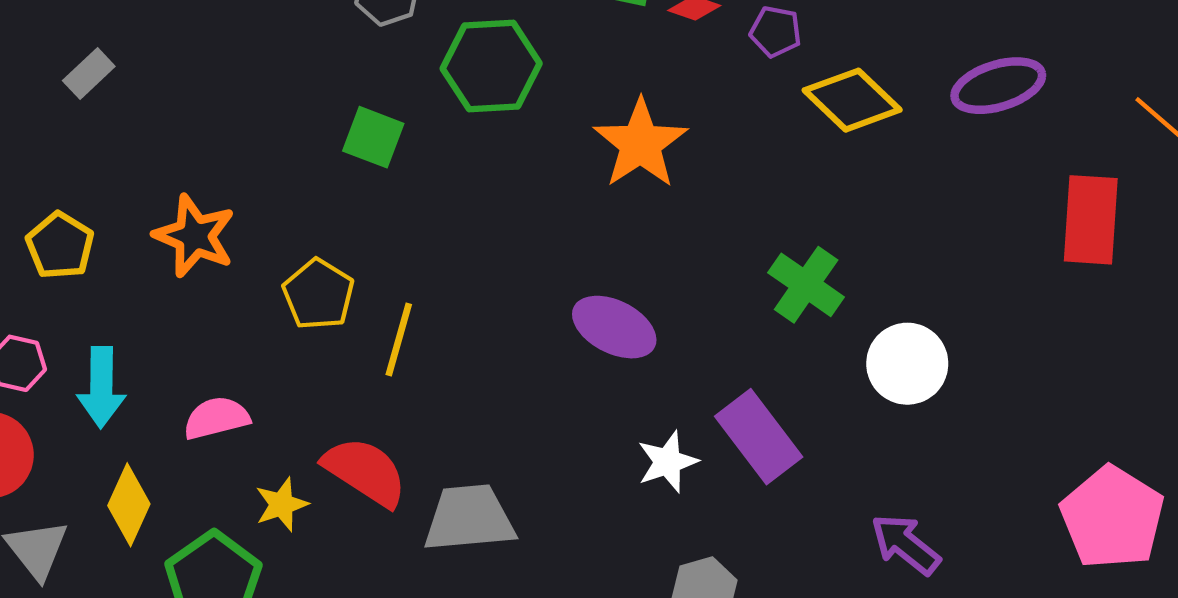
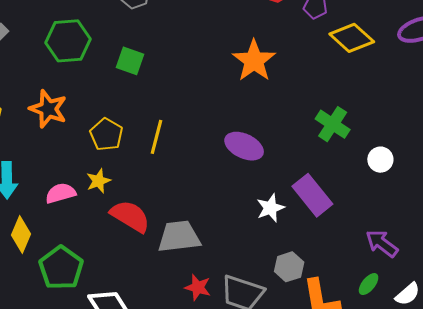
green hexagon: (491, 66) -> (68, 41), moved
yellow line: (399, 339) -> (157, 137), moved
white circle: (907, 364) -> (380, 160), size x0.7
yellow star: (282, 504) -> (98, 181), moved

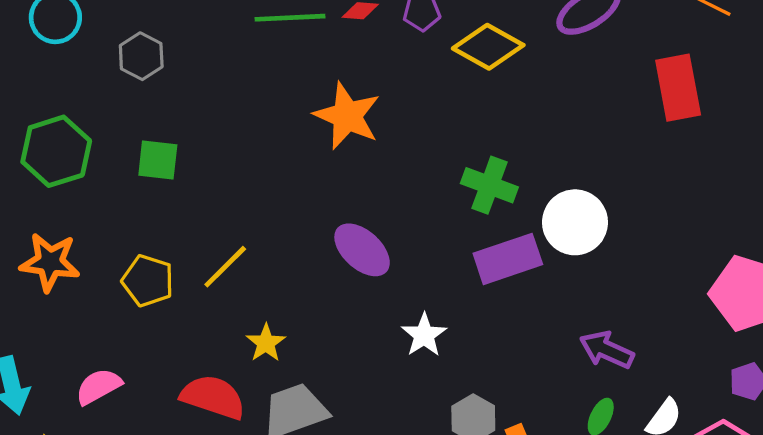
yellow line: (157, 137) -> (225, 267), turned 44
purple ellipse: (244, 146) -> (362, 250), turned 30
white circle: (380, 160) -> (575, 222), size x1.6
yellow star: (98, 181) -> (266, 343), moved
purple rectangle: (312, 195) -> (508, 259), moved, turned -57

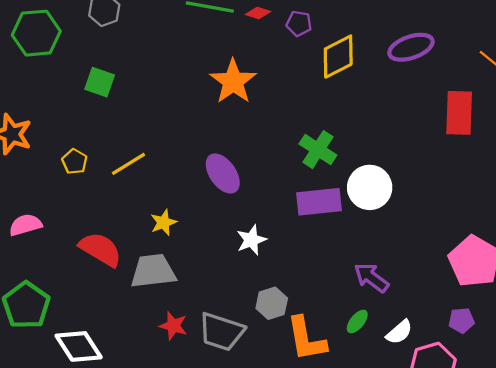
yellow diamond: (488, 47) -> (338, 57), turned -69
green hexagon: (56, 151) -> (36, 33), moved
yellow pentagon: (148, 281) -> (75, 162), size x0.7
yellow star: (266, 343) -> (163, 223), moved

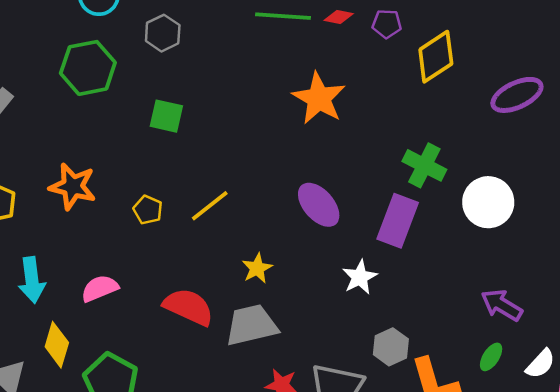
purple ellipse: (411, 47) -> (517, 95), moved
purple rectangle: (319, 202) -> (398, 221), moved, turned -57

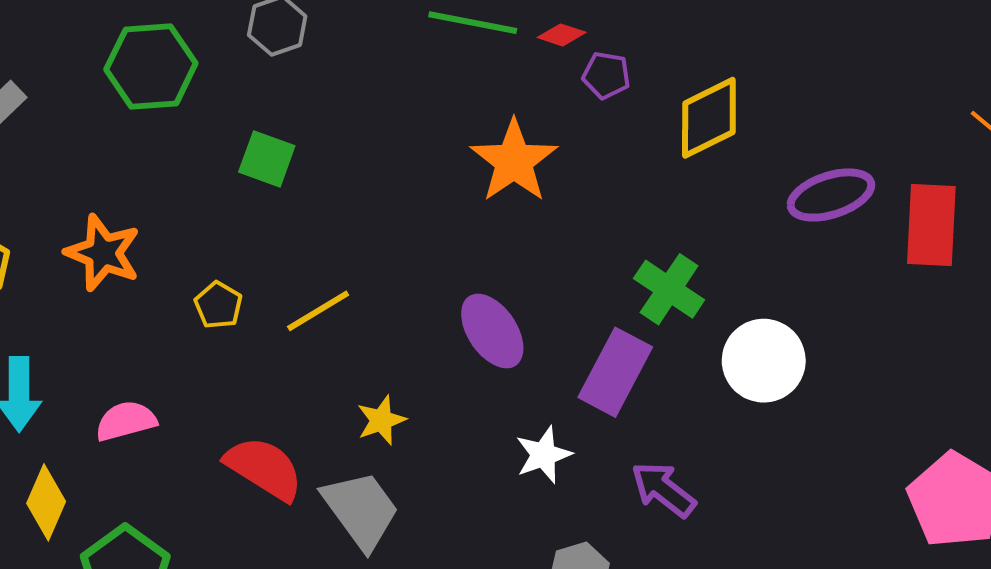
purple pentagon: (387, 24) -> (606, 75), moved
purple arrow: (502, 305) -> (663, 490), moved
gray trapezoid: (251, 325) -> (361, 510), turned 60

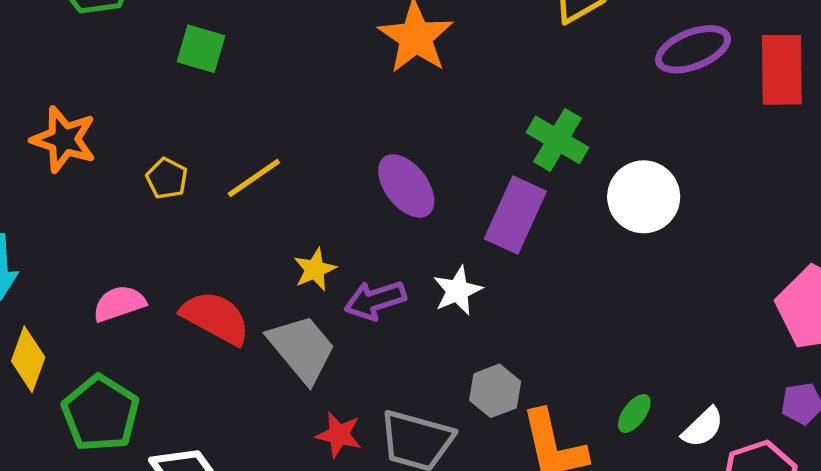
pink semicircle: (126, 421) -> (119, 303), moved
purple arrow: (663, 490) -> (375, 300), moved, turned -52

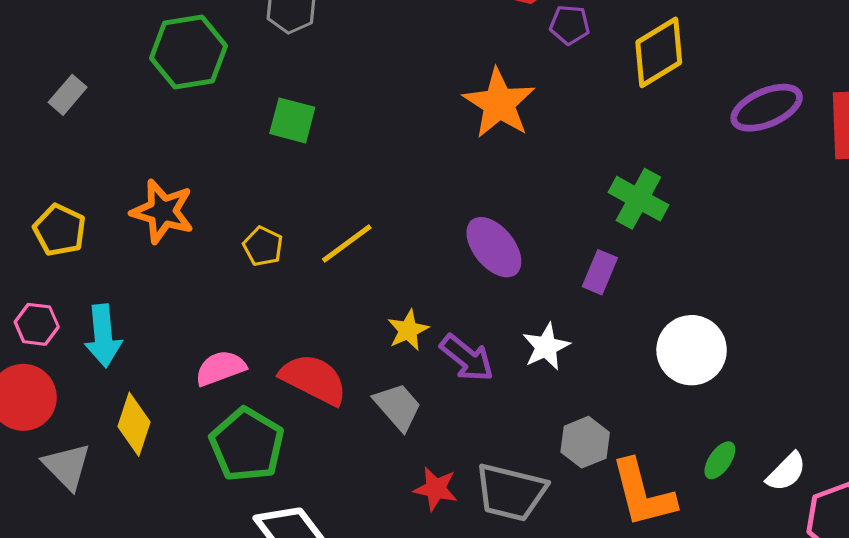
white circle: (644, 197) -> (692, 350), moved
purple rectangle: (515, 215) -> (600, 272), size x0.6
purple arrow: (375, 300) -> (467, 358), turned -122
gray trapezoid: (302, 348) -> (398, 407), size x0.7
green pentagon: (101, 413) -> (247, 445), moved

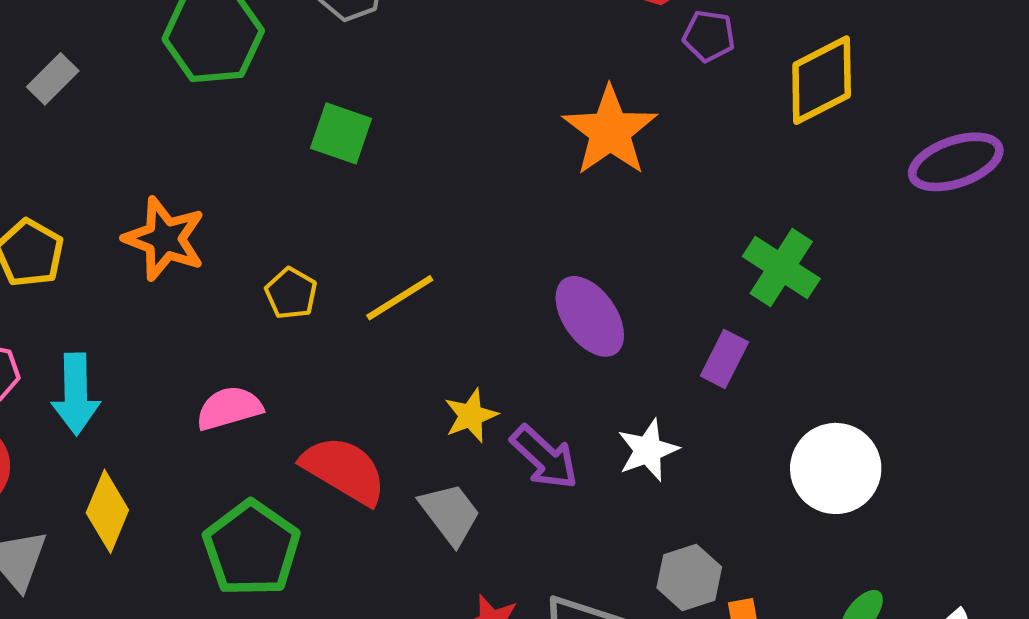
pink semicircle: (220, 368) -> (229, 408), moved

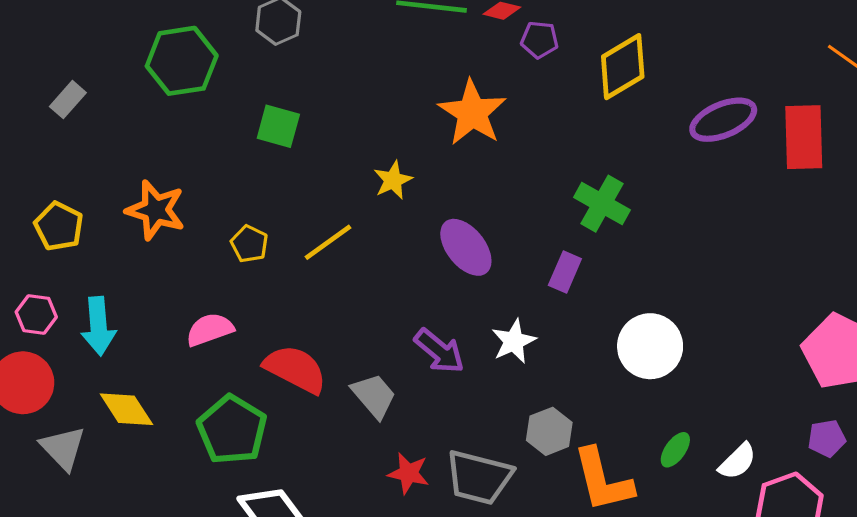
yellow star: (471, 416) -> (393, 180), moved
yellow diamond: (107, 511) -> (126, 409), turned -52

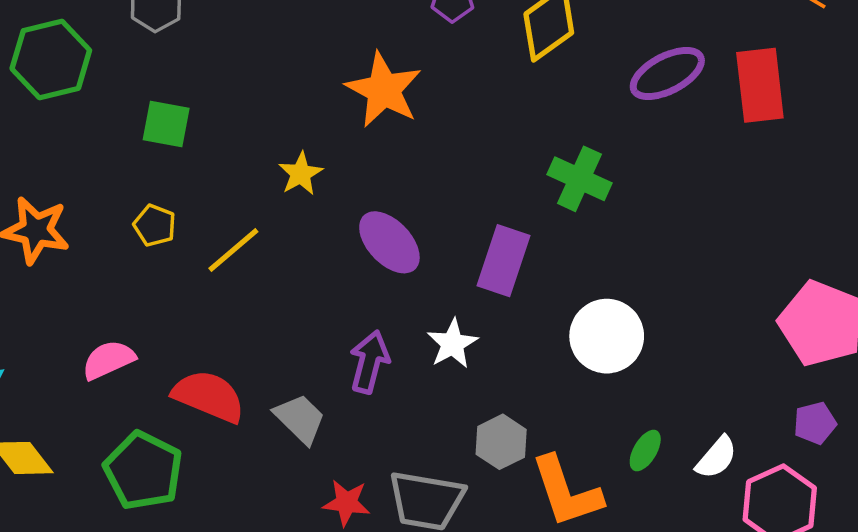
green cross: (602, 204) -> (579, 179), moved
yellow pentagon: (249, 244) -> (155, 225), moved
purple rectangle: (565, 272) -> (504, 261), size x1.5
purple arrow: (439, 351) -> (369, 362), turned -110

